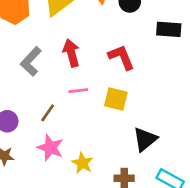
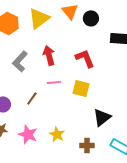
pink star: (50, 148) -> (28, 134), moved

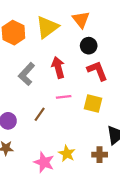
black circle: (91, 18) -> (89, 46), moved
pink star: (28, 134) -> (44, 162), moved
brown cross: (87, 145) -> (100, 155), moved

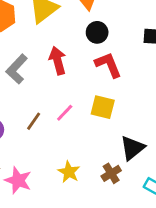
pink line: (64, 97) -> (65, 113), moved, turned -40
brown cross: (100, 155) -> (111, 173), turned -32
pink star: (44, 162) -> (18, 180), moved

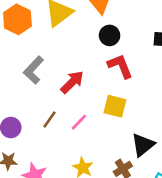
red arrow: (58, 61) -> (72, 82), moved, turned 60
pink line: (65, 113) -> (79, 122), moved

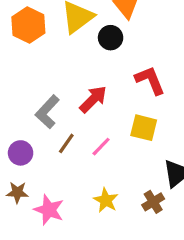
black circle: (110, 35) -> (111, 38), moved
gray L-shape: (33, 70) -> (47, 112), moved

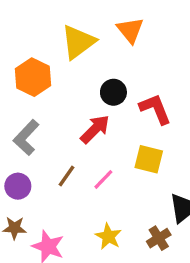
orange hexagon: (28, 25) -> (33, 77), moved
black circle: (111, 38) -> (113, 92), moved
gray L-shape: (47, 112) -> (26, 138), moved

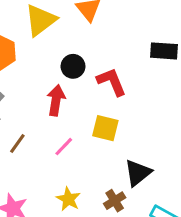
red arrow: (95, 129) -> (56, 100), turned -36
brown line: (66, 176) -> (17, 144), moved

